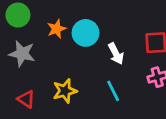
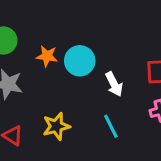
orange star: (57, 29) -> (47, 56), turned 30

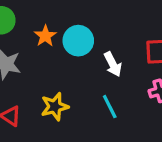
orange star: (47, 56) -> (45, 36), turned 30

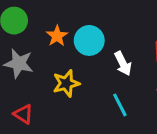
yellow star: (55, 107) -> (66, 83), moved

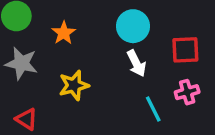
cyan circle: (89, 40) -> (133, 26), moved
cyan line: (120, 105) -> (153, 109), moved

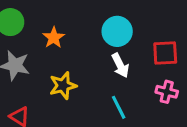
pink cross: (187, 92) -> (167, 92), turned 30
cyan line: (153, 109) -> (119, 107), moved

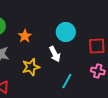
white arrow: (120, 65) -> (55, 54), moved
cyan line: (119, 107) -> (67, 81), turned 56

